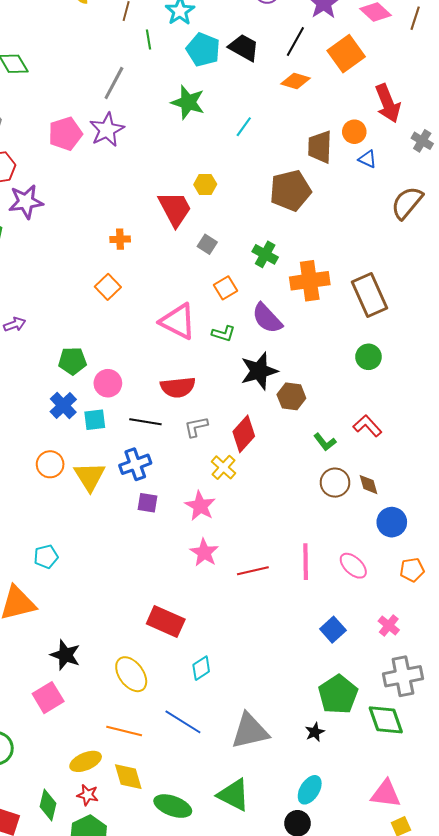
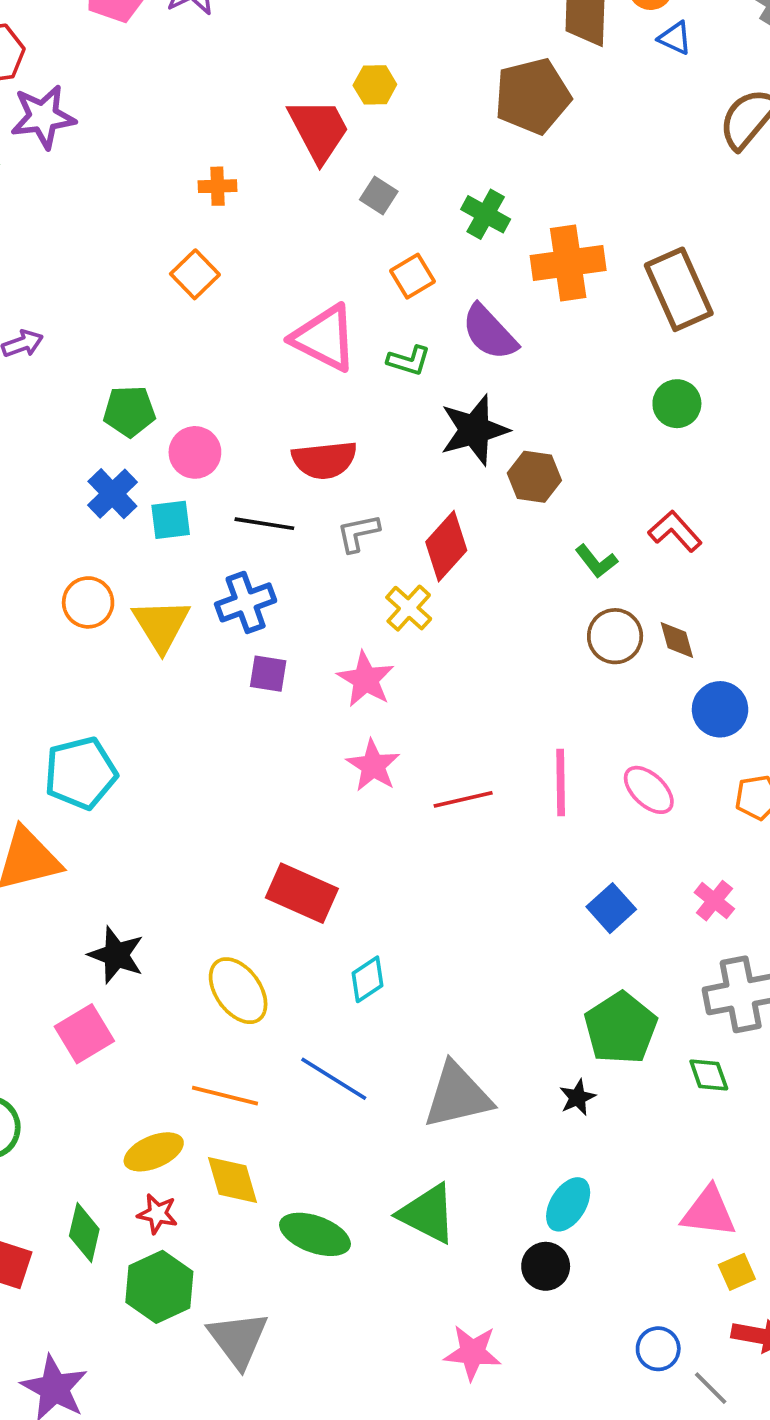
cyan pentagon: (46, 557) -> (81, 773), size x1.6
green diamond: (386, 720) -> (709, 1075), size x0.6

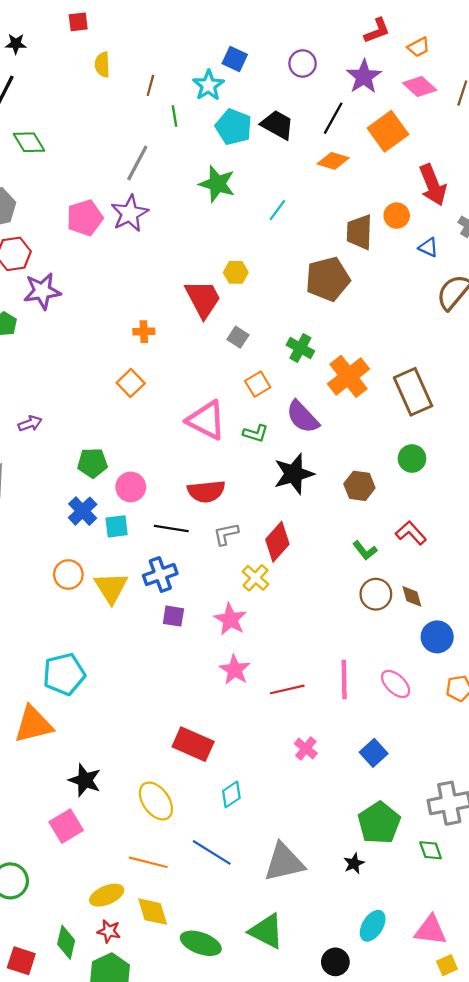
blue triangle: (675, 38) -> (428, 247), moved
orange cross: (568, 263) -> (349, 376), turned -30
brown hexagon: (534, 477) -> (359, 486), moved
pink cross: (714, 901) -> (306, 748), moved
cyan ellipse: (568, 1204) -> (373, 926), moved

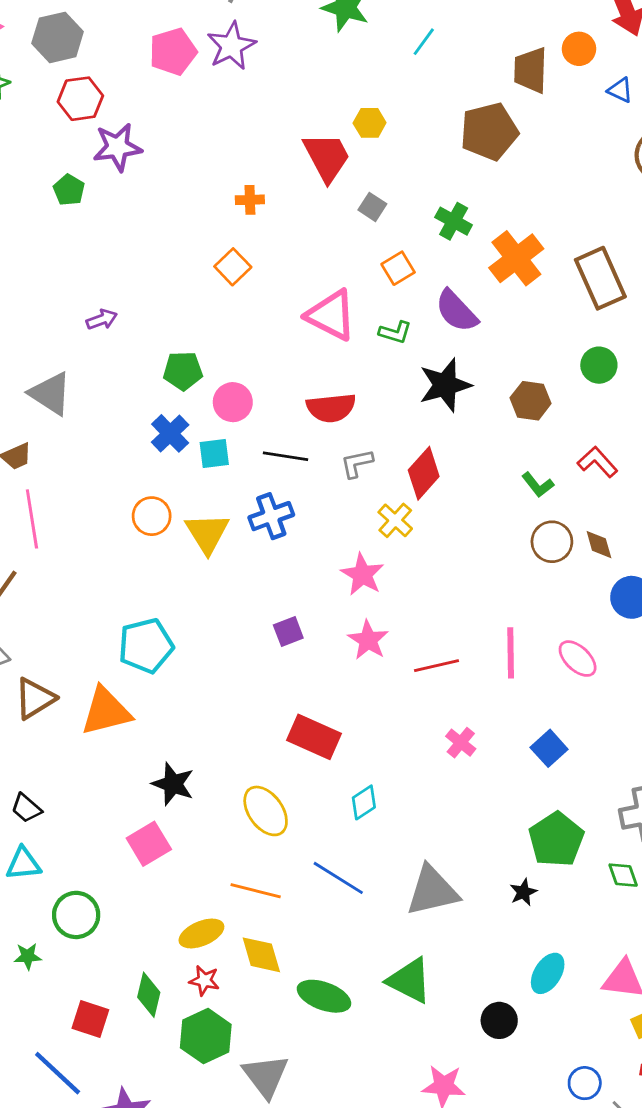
purple square: (173, 616) -> (288, 631), moved, turned -30

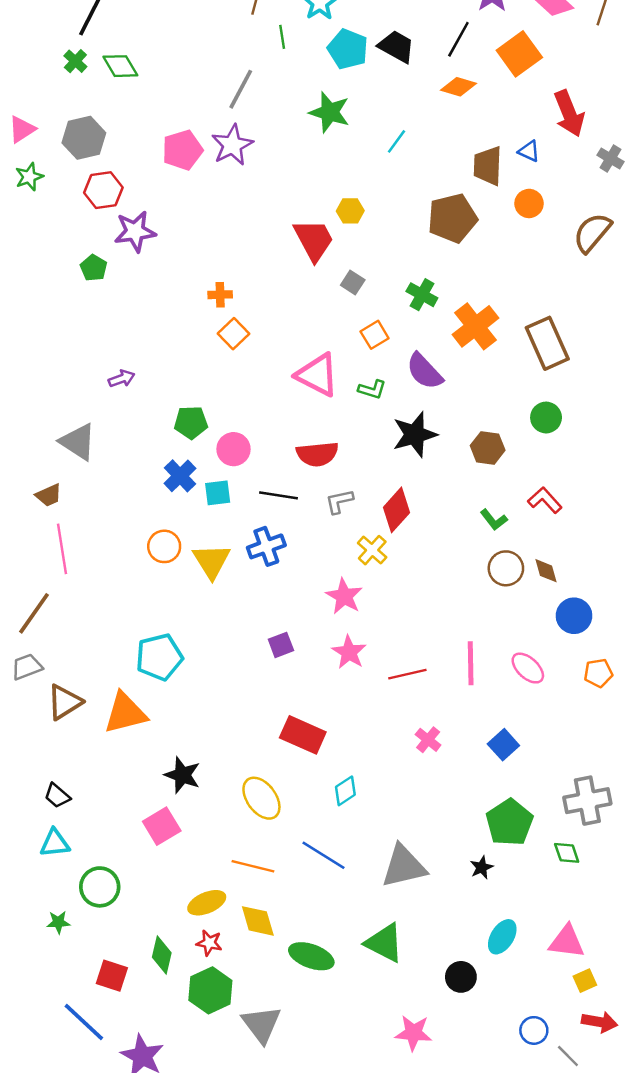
orange circle: (579, 49) -> (529, 203), moved
blue triangle: (620, 90) -> (529, 151), moved
orange cross: (250, 200) -> (220, 295), moved

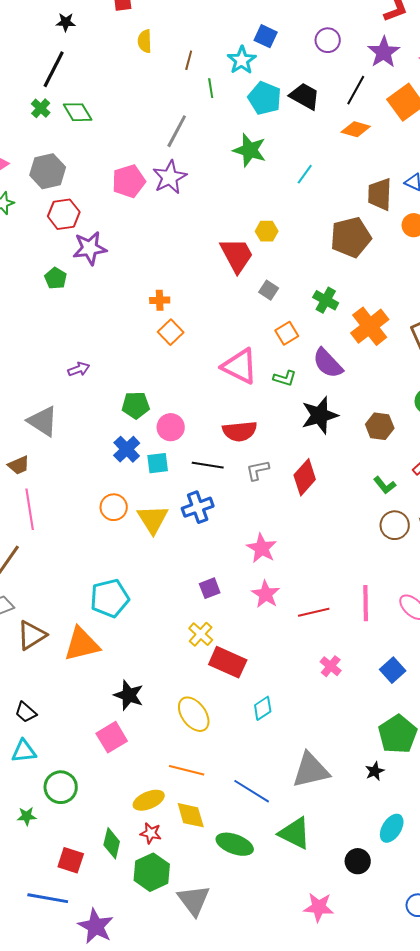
yellow cross: (372, 550) -> (201, 634), moved
blue line: (323, 855) -> (252, 791), moved
blue line: (84, 1022) -> (48, 898), turned -33

